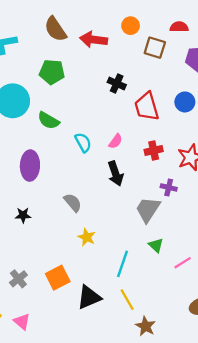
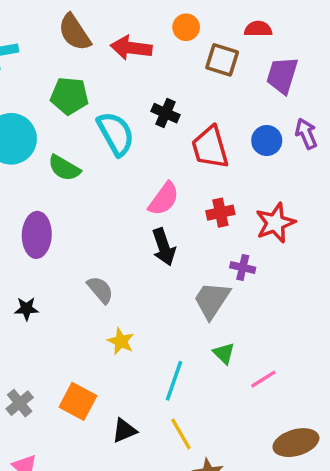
pink semicircle: (116, 141) -> (164, 199), size x1.5
cyan semicircle: (83, 142) -> (116, 134), moved, size x1.5
orange square: (58, 278) -> (78, 401), turned -35
black triangle: (89, 297) -> (124, 431), size x0.7

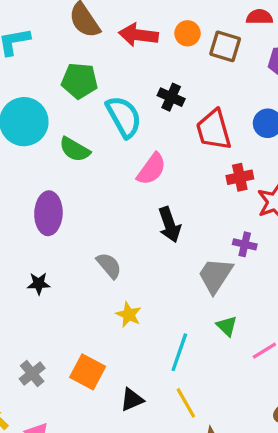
orange circle: (186, 27) -> (187, 33), moved
pink semicircle: (164, 199) -> (152, 169), moved
red cross: (220, 213) -> (240, 177), moved

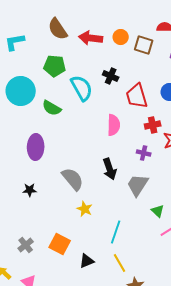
pink semicircle: (152, 169) -> (114, 125), moved, turned -35
black arrow: (170, 225) -> (110, 169), moved
purple cross: (245, 244) -> (144, 153), moved
gray semicircle: (109, 266) -> (73, 179), size x1.4
green triangle: (227, 326) -> (158, 211), moved

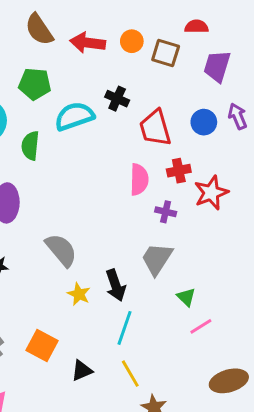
cyan semicircle: (82, 88) -> (74, 116), turned -80
green semicircle: (52, 108) -> (30, 146), turned 66
pink semicircle: (114, 125) -> (139, 179), moved
black arrow: (110, 169) -> (116, 285), moved

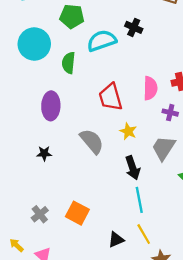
red trapezoid: (155, 128) -> (111, 97), moved
yellow star: (79, 294) -> (128, 131), moved
cyan line: (124, 328) -> (139, 200), turned -30
black triangle: (82, 371) -> (116, 240), moved

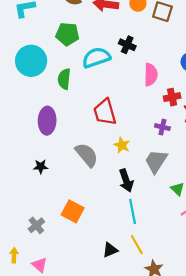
pink semicircle: (150, 88) -> (151, 75), moved
orange square: (77, 213) -> (73, 211), moved
yellow arrow: (17, 245) -> (14, 255), turned 48

